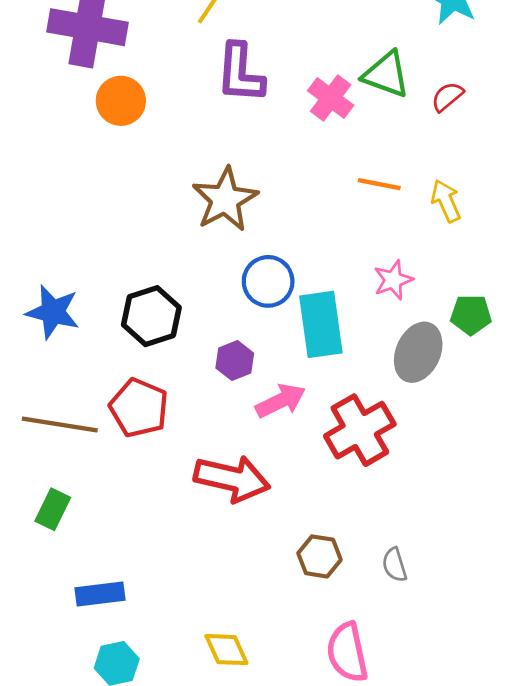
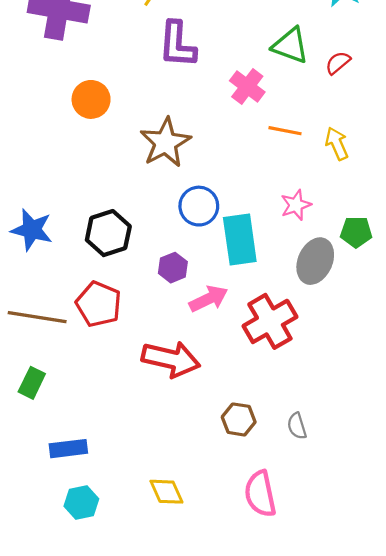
pink cross: (331, 98) -> (247, 86), moved
orange circle: (121, 101) -> (91, 99), moved

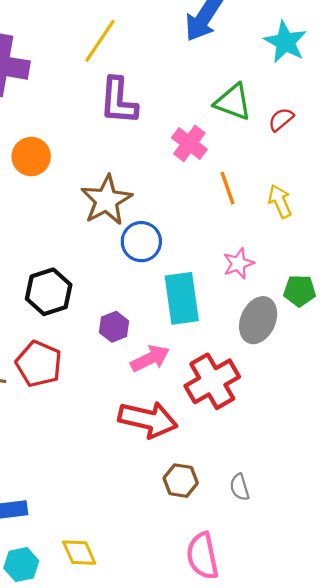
orange line: (285, 131) -> (228, 188), turned 60
blue circle: (199, 206) -> (141, 242), moved
red arrow: (171, 359) -> (148, 419), moved
yellow diamond: (166, 492) -> (79, 553), moved

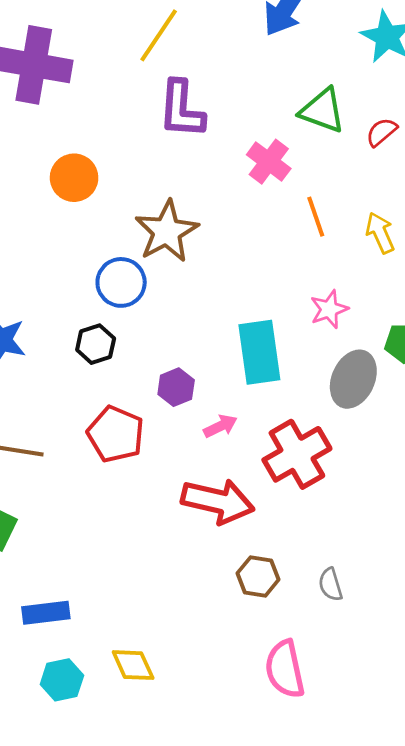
blue circle: (141, 242) -> (121, 282), moved
black hexagon: (49, 292) -> (96, 344), size x0.7
pink arrow: (150, 358) -> (220, 426), size x0.7
red pentagon: (39, 364) -> (116, 434), moved

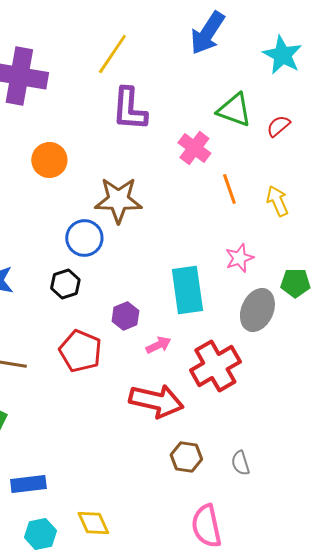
brown star: (167, 231) -> (118, 200), turned 30

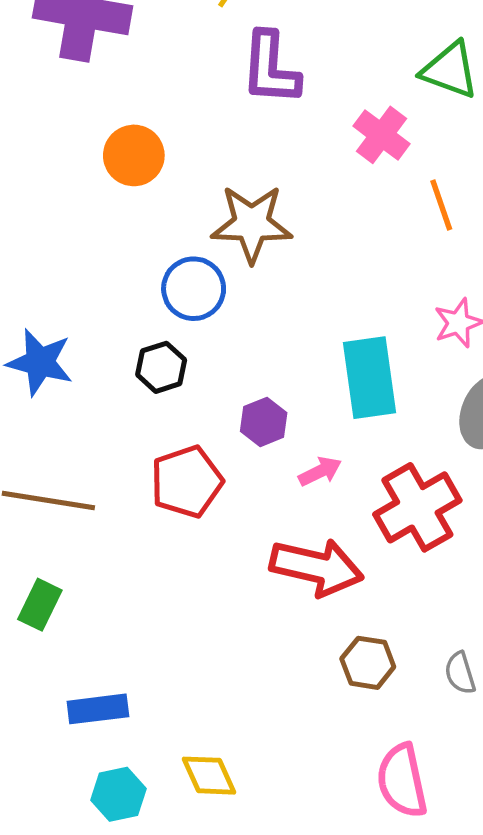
red pentagon: (80, 351) -> (187, 482), turned 30

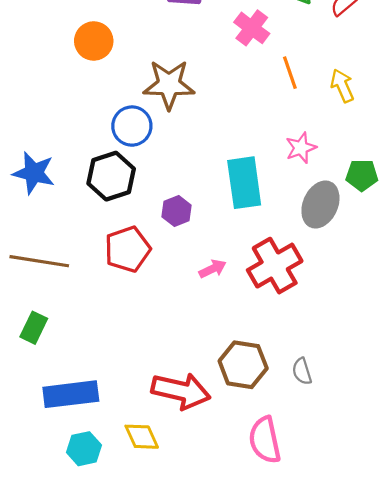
black hexagon: (161, 367) -> (111, 176), size x1.5
pink arrow: (320, 471) -> (213, 269), moved
red arrow: (317, 567) -> (181, 391), moved
brown hexagon: (368, 663) -> (243, 365), size x1.4
blue rectangle: (98, 709) -> (71, 394), size x1.4

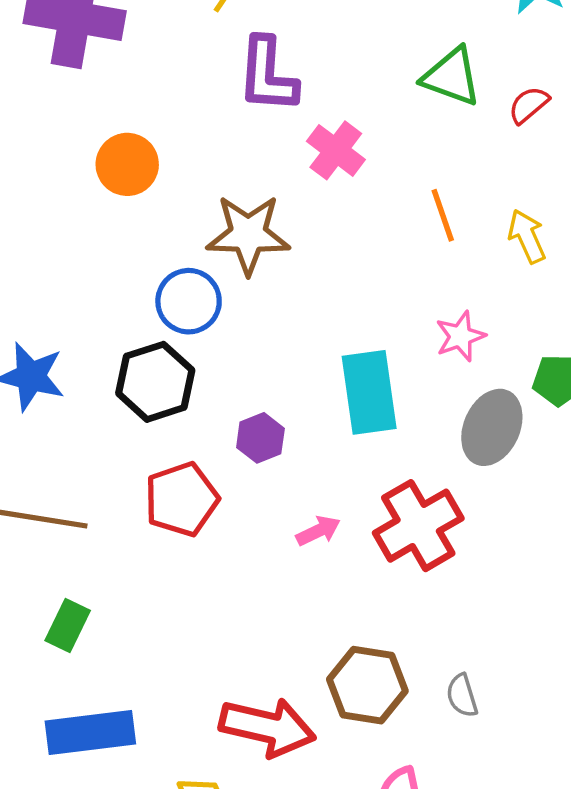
pink cross: (252, 28) -> (336, 150), moved
green rectangle: (34, 328) -> (68, 626), moved

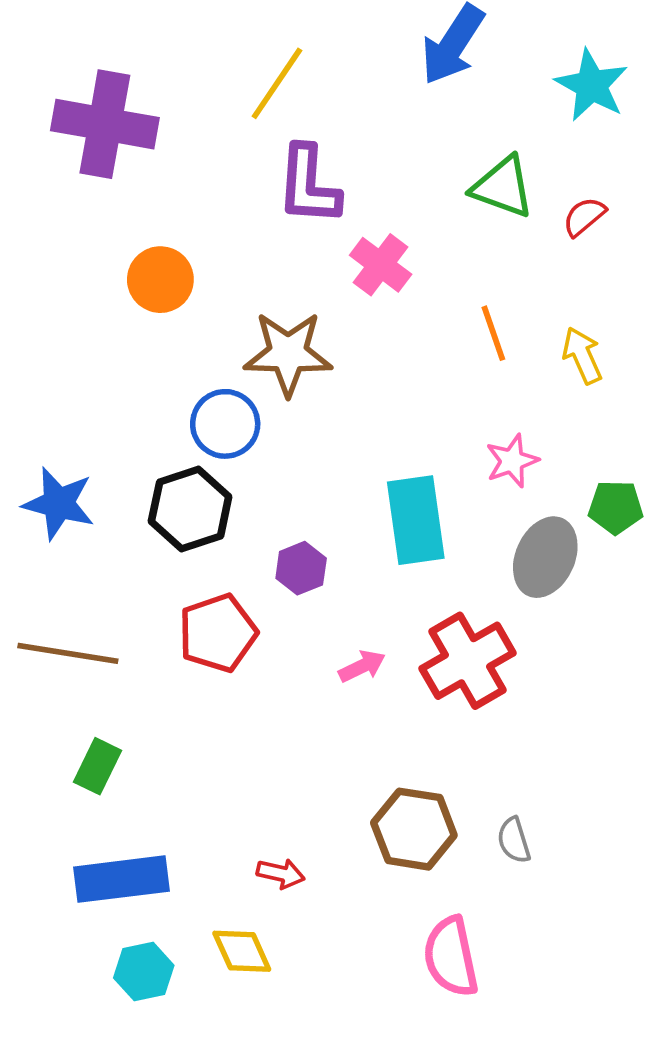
red arrow: (267, 727) -> (281, 874), moved, size x0.5

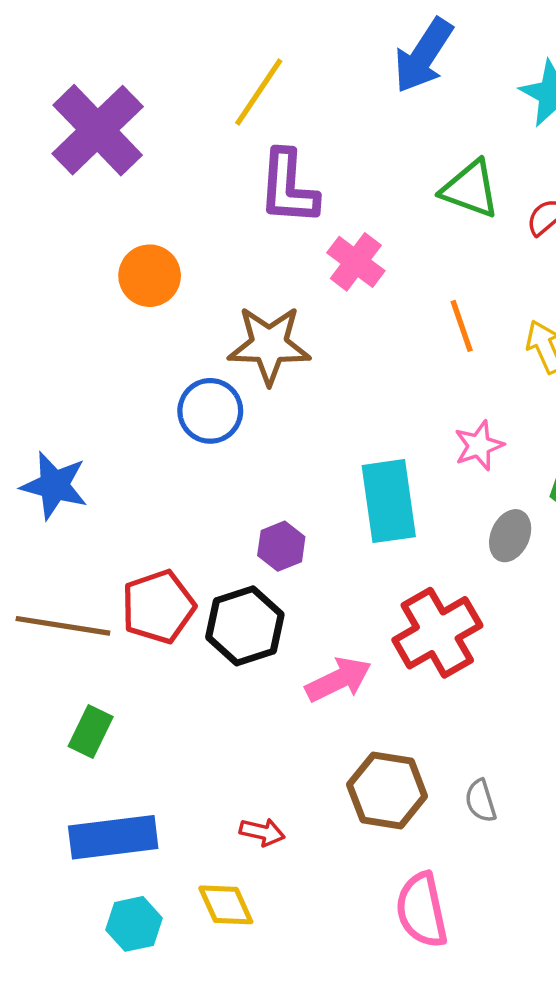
purple cross: (105, 124) -> (98, 130), turned 36
black hexagon: (190, 509) -> (245, 626), moved
gray ellipse: (545, 557) -> (510, 536), size x0.7
red pentagon: (218, 633) -> (158, 607), moved
pink arrow: (362, 666) -> (339, 680), moved, size x1.5

